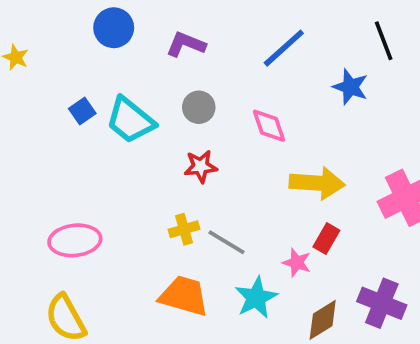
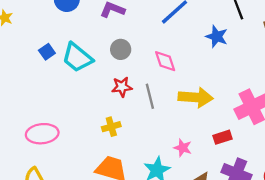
red rectangle: (326, 239) -> (222, 137), moved, turned 42
gray line: (226, 242) -> (150, 96), moved, turned 45

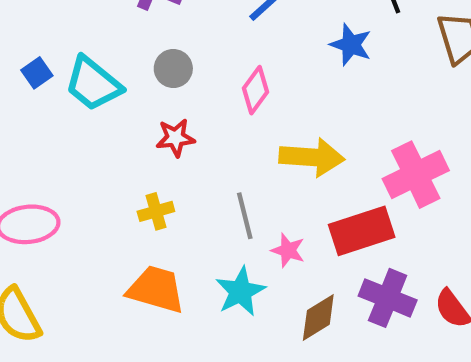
pink diamond: (165, 61) -> (256, 90), turned 55
gray line: (150, 96) -> (245, 216), moved
red rectangle: (222, 137) -> (362, 231), size x1.8

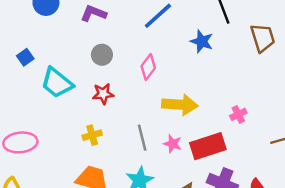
cyan trapezoid: (93, 84) -> (57, 83), moved
pink cross: (416, 175) -> (238, 114), size x0.5
pink star: (288, 250) -> (173, 144), moved

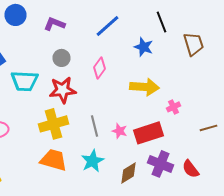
cyan trapezoid: (57, 83) -> (24, 81), turned -36
red star: (103, 94) -> (62, 90), size x1.5
yellow arrow: (180, 105) -> (144, 87), moved
yellow cross: (92, 135) -> (54, 124), size x1.8

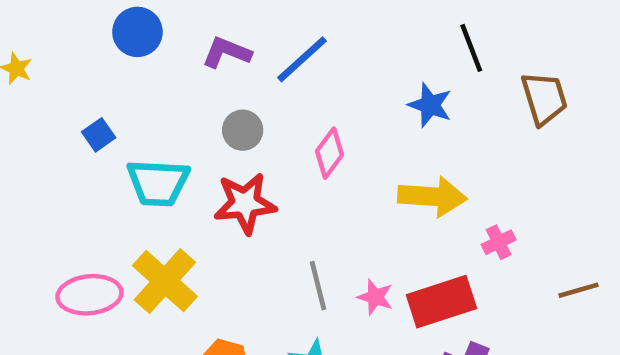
blue line: (108, 26) -> (302, 59), moved
yellow cross: (54, 124) -> (165, 281), moved, turned -32

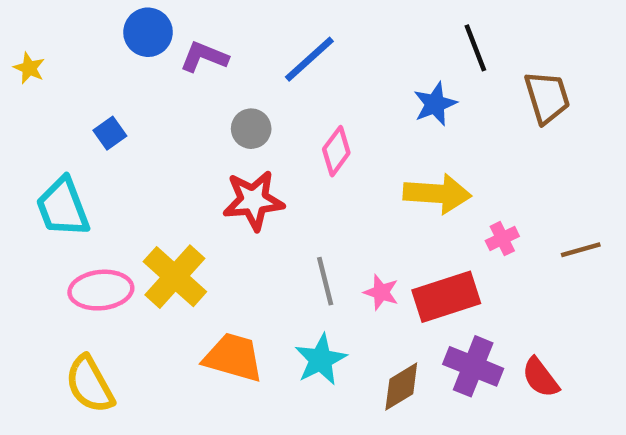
purple L-shape: (227, 52) -> (204, 57), moved
blue star: (430, 105) -> (435, 104), turned 30
cyan trapezoid: (158, 183) -> (63, 207), moved, turned 66
brown line: (579, 290) -> (581, 250), moved

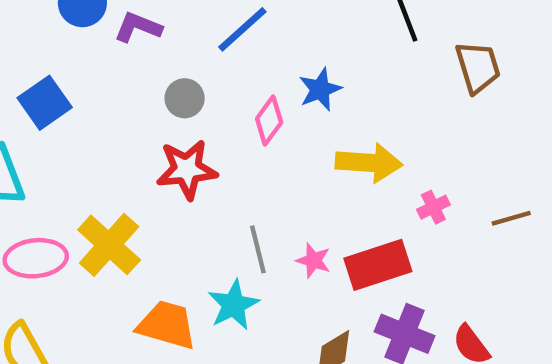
blue star: (435, 104) -> (320, 89), moved
blue square: (110, 133) -> (45, 103), size x1.6
cyan star: (321, 360) -> (233, 305), moved

